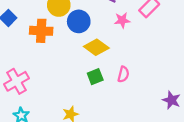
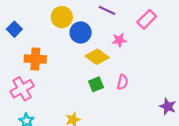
pink star: (122, 20) -> (119, 40), moved
orange cross: (41, 31) -> (35, 59), moved

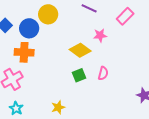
blue circle: (81, 32) -> (29, 28), moved

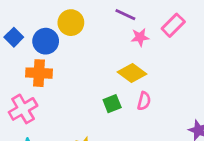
pink star: (100, 35) -> (140, 37), moved
yellow diamond: (80, 50) -> (132, 73), moved

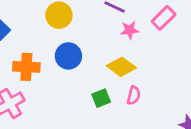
blue circle: (46, 41) -> (68, 56), moved

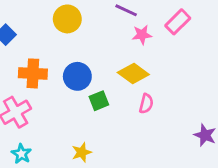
blue circle: (68, 56) -> (77, 76), moved
green square: (101, 98) -> (99, 101), moved

